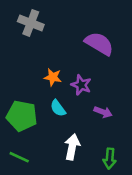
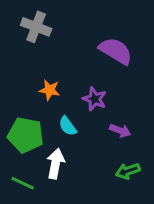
orange star: (53, 77) -> (50, 90), moved
white arrow: (72, 147) -> (56, 164), moved
green arrow: (110, 158) -> (128, 171), moved, turned 66

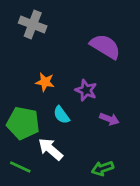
white arrow: (56, 164) -> (50, 149), turned -60
green arrow: (128, 171) -> (103, 168), moved

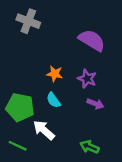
orange star: (45, 82) -> (55, 74), moved
purple star: (86, 90) -> (87, 79), moved
green arrow: (103, 168) -> (89, 147), turned 42

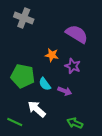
orange star: (55, 74) -> (52, 55), moved
purple arrow: (95, 104) -> (65, 91), moved
green pentagon: (20, 107) -> (23, 76), moved

